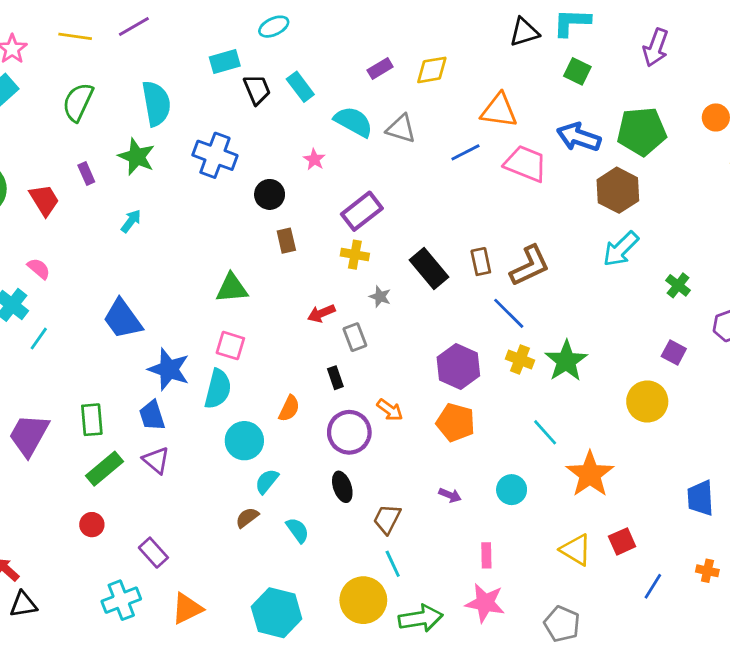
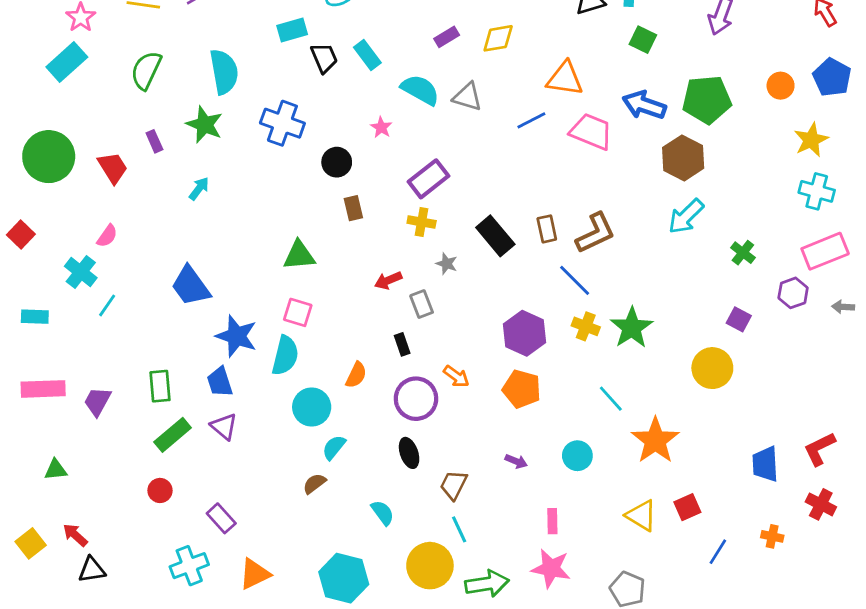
pink semicircle: (39, 269) -> (107, 236), turned 85
purple trapezoid: (29, 435) -> (97, 401), size x0.7
cyan semicircle: (298, 530) -> (383, 513), moved

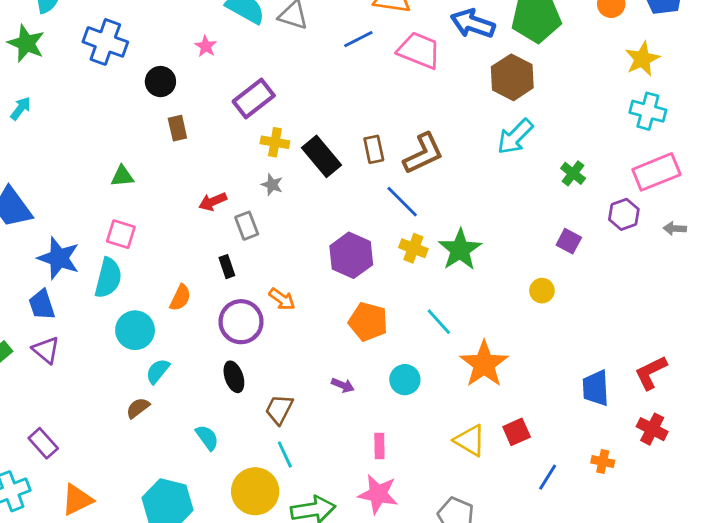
yellow cross: (422, 222) -> (275, 142), moved
green triangle: (299, 255) -> (122, 176), size x0.7
yellow circle: (712, 368) -> (542, 291), size x0.6
orange pentagon: (522, 389) -> (368, 322), moved

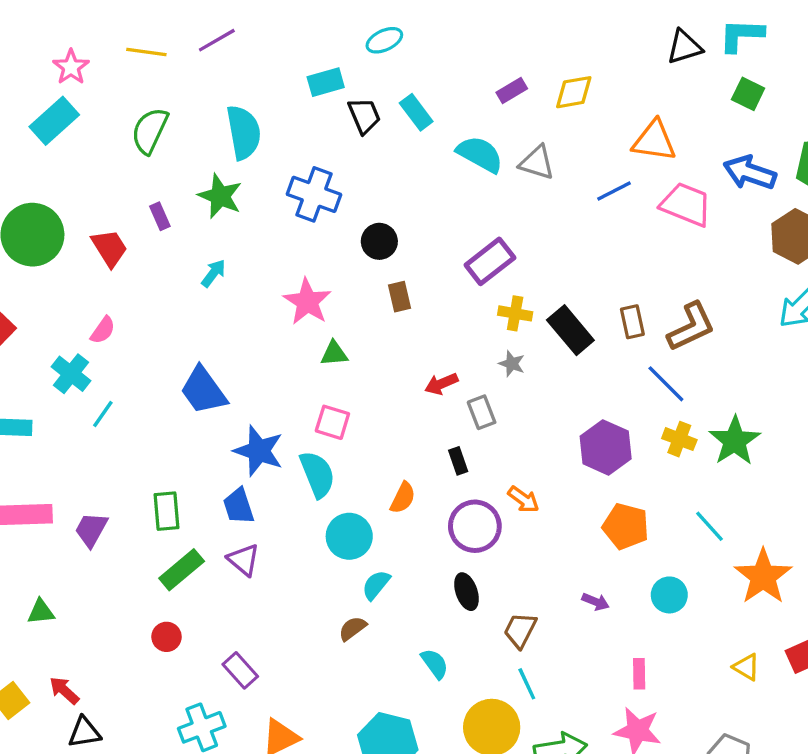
pink star: (206, 46) -> (307, 302), moved, size x1.8
cyan semicircle: (108, 278) -> (317, 474), turned -36
yellow triangle: (470, 440) -> (746, 667), size x0.7

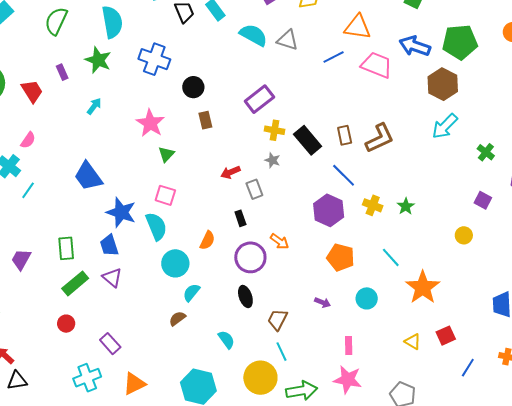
green triangle: (334, 354) -> (166, 154), turned -42
blue line: (666, 384) -> (344, 175), moved
green star: (735, 441) -> (406, 206), size x0.6

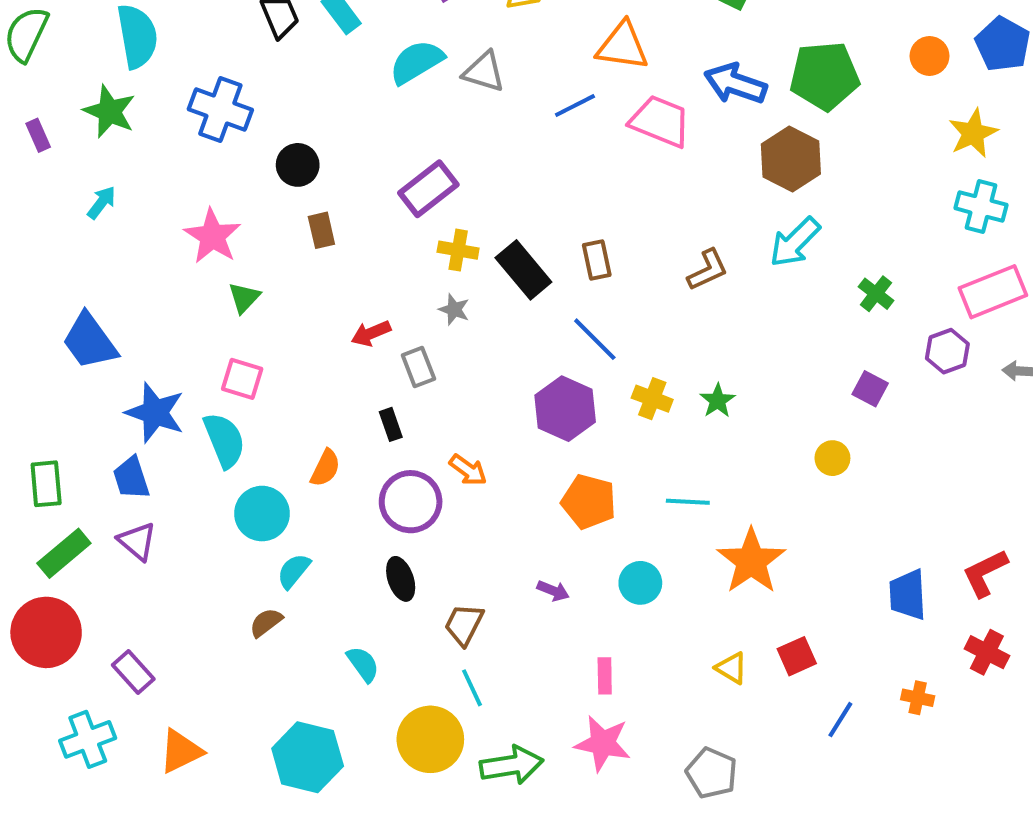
cyan semicircle: (253, 35) -> (416, 62), turned -60
brown L-shape: (380, 138) -> (708, 270), moved, size x0.7
cyan line: (391, 257) -> (688, 502), turned -45
red circle: (66, 324) -> (46, 632), size x2.0

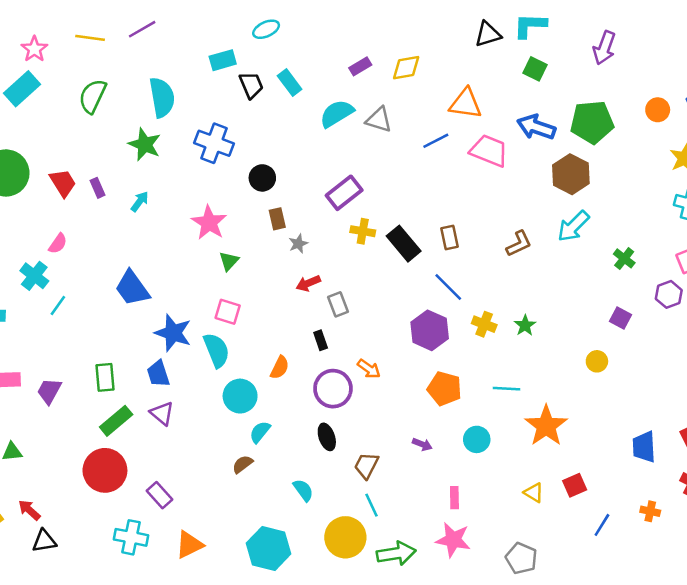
purple rectangle: (38, 135) -> (98, 188), moved
gray star: (454, 310) -> (298, 244), moved, turned 30
cyan cross: (88, 739) -> (131, 537), turned 32

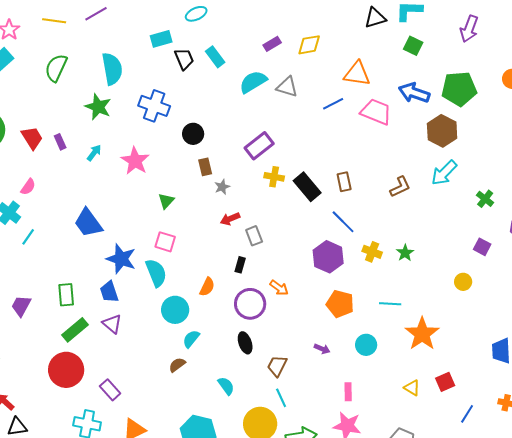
pink star: (209, 223) -> (135, 161), moved
black rectangle: (321, 340) -> (240, 265), turned 35

